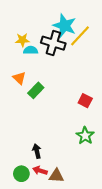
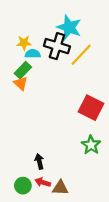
yellow line: (80, 36) -> (81, 55), moved
green rectangle: (36, 90) -> (23, 70), moved
red square: (85, 101) -> (91, 108), size x1.6

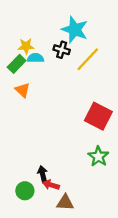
black cross: (57, 46) -> (62, 50), size x0.6
green rectangle: (23, 70) -> (17, 64), moved
red arrow: (43, 182) -> (51, 185), moved
green circle: (23, 186) -> (25, 191), moved

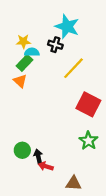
yellow line: (88, 59) -> (73, 68), moved
green rectangle: (17, 64) -> (24, 63), moved
green circle: (25, 191) -> (22, 150), moved
brown triangle: (65, 203) -> (73, 183), moved

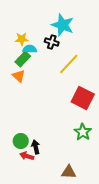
red arrow: (46, 166) -> (27, 156), moved

